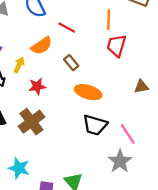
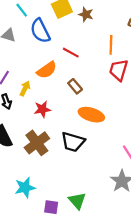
black trapezoid: (95, 125) -> (73, 142), moved
cyan star: (19, 168) -> (25, 188), turned -30

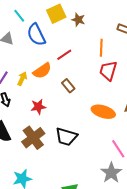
red line: (71, 53) -> (64, 55), turned -63
yellow arrow: (25, 88) -> (22, 79), moved
orange ellipse: (91, 115) -> (103, 112), moved

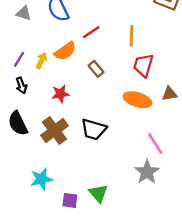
orange line: (101, 48) -> (132, 36), moved
red trapezoid: (108, 71) -> (143, 65), moved

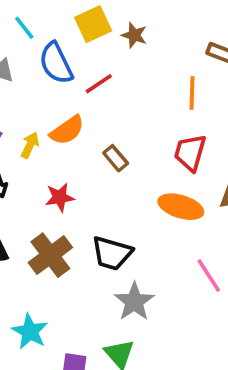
red line: (91, 32) -> (99, 84), moved
orange line: (132, 36) -> (192, 93), moved
gray star: (147, 172) -> (134, 302), moved
cyan star: (41, 179) -> (30, 331), turned -30

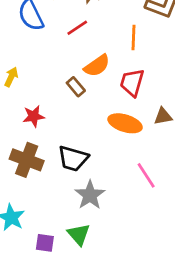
red line: (99, 84) -> (77, 28), moved
orange semicircle: (67, 130) -> (97, 66), moved
brown cross: (50, 255) -> (27, 160), turned -32

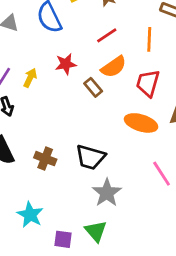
red line: (77, 28) -> (107, 35), moved
red star: (34, 116) -> (66, 64), moved
brown cross: (27, 160) -> (45, 159), size x0.7

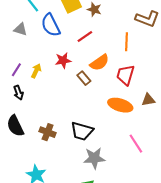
red line: (107, 35) -> (85, 37), moved
gray star: (107, 193) -> (94, 158), turned 30

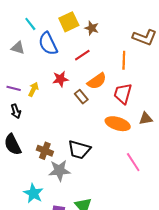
purple line: (16, 70) -> (14, 88), turned 72
gray star: (94, 158) -> (59, 170), moved

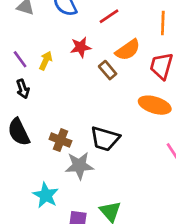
purple line: (14, 88) -> (20, 59), turned 40

